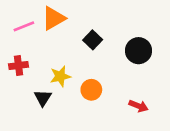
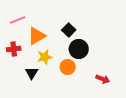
orange triangle: (54, 18) -> (37, 36), moved
black circle: (139, 51) -> (79, 49), moved

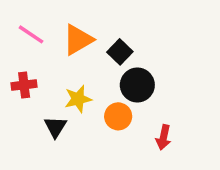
pink line: (18, 20) -> (31, 34), turned 56
orange triangle: (37, 36) -> (78, 40), moved
red arrow: (103, 79) -> (163, 137), moved, turned 80

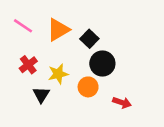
red cross: (24, 85) -> (28, 65), moved, turned -30
red arrow: (163, 137) -> (122, 103), turned -84

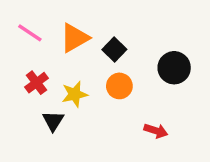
black circle: (102, 64) -> (174, 68), moved
orange circle: (88, 87) -> (119, 86), moved

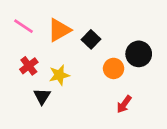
orange circle: (119, 86) -> (114, 68), moved
red arrow: (156, 131) -> (124, 104), turned 108

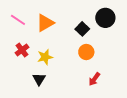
black square: (91, 39) -> (82, 29), moved
black circle: (139, 54) -> (105, 18), moved
black triangle: (42, 96) -> (39, 79), moved

